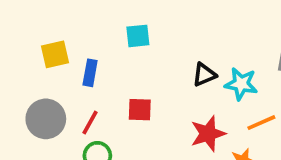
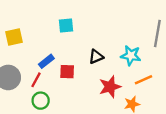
blue rectangle: (90, 73) -> (46, 61), moved, turned 42
black triangle: (204, 75) -> (96, 57), moved

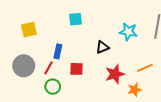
cyan star: (131, 55) -> (128, 32), moved
blue rectangle: (46, 61) -> (58, 51), turned -40
red square: (67, 72) -> (77, 69), moved

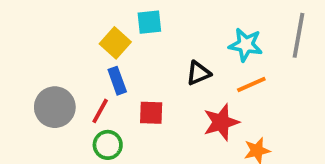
yellow square: (29, 30) -> (115, 43), moved, turned -35
blue rectangle: (58, 51) -> (117, 81), turned -32
orange line: (145, 68) -> (251, 84), moved

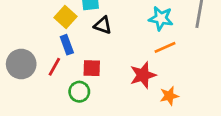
black triangle: (198, 73) -> (103, 25), moved, turned 42
green circle: (108, 145) -> (79, 92), moved

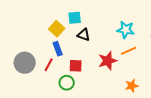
red star: (143, 75) -> (108, 61), moved

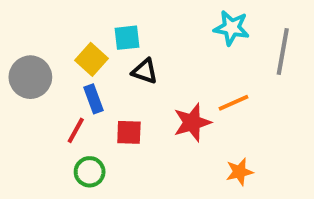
cyan star: (126, 30) -> (232, 28), moved
gray circle: (25, 63) -> (30, 77), moved
green circle: (67, 83) -> (90, 172), moved

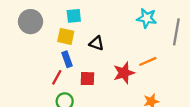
cyan square: (127, 38) -> (74, 16), moved
yellow square: (92, 59) -> (66, 36), turned -30
gray circle: (30, 77) -> (31, 22), moved

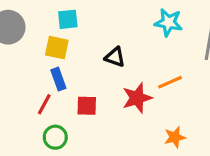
black triangle: (97, 43) -> (115, 57), moved

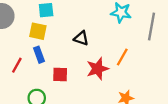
orange line: (170, 82) -> (122, 57), turned -36
red line: (44, 104) -> (17, 65), moved

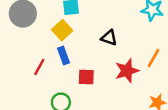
yellow square: (38, 31) -> (62, 30), turned 36

